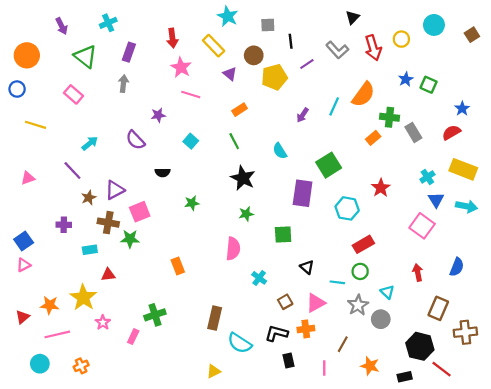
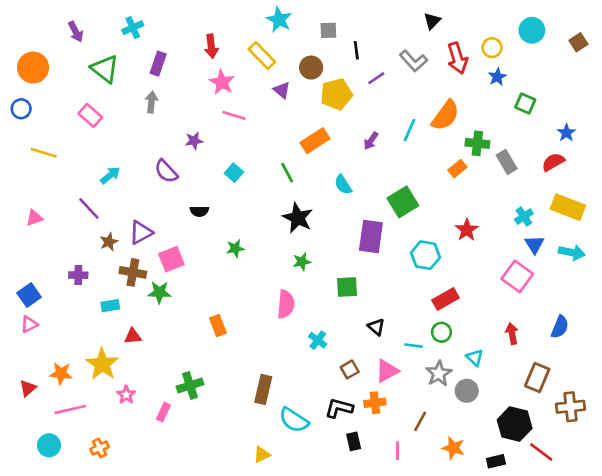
blue star: (406, 79) -> (497, 77), moved
orange rectangle: (240, 110) -> (315, 141), moved, size x1.5

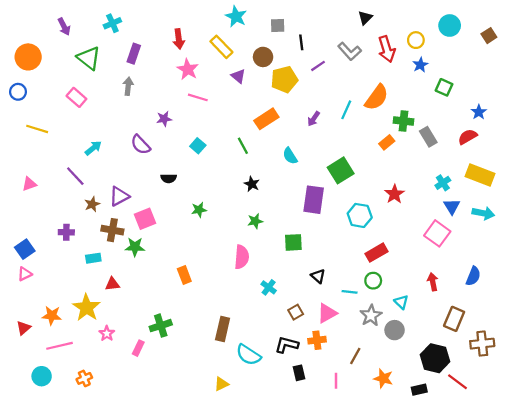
black star: (298, 218) -> (252, 184), size x0.6

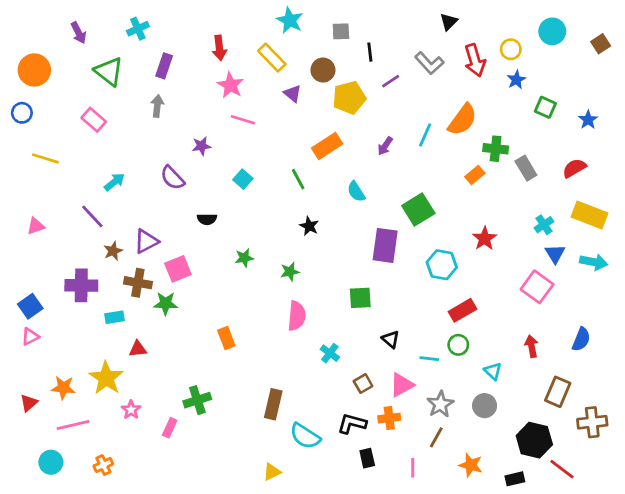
blue star: (479, 112) -> (588, 120), moved
green star: (255, 221) -> (290, 272), moved
purple cross: (66, 232) -> (81, 285), size x1.6
gray star: (371, 315) -> (440, 404), moved

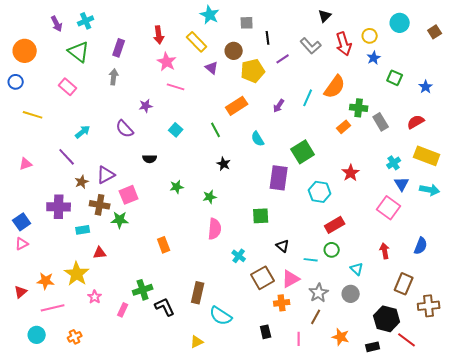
cyan cross: (138, 29) -> (86, 21), moved
brown square: (363, 384) -> (263, 278), size x1.6
black L-shape: (352, 424) -> (165, 307), moved, turned 50

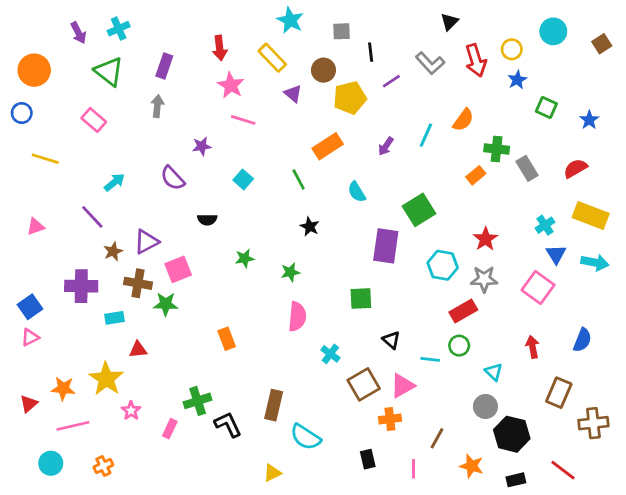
orange semicircle: (335, 87) -> (463, 120), size x0.7
gray star: (319, 293) -> (484, 279), moved, turned 30
black hexagon: (387, 319) -> (512, 434), moved

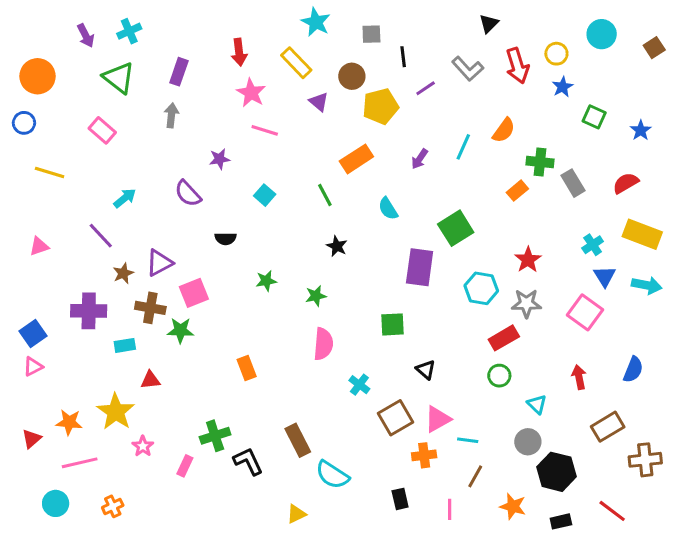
cyan line: (430, 359) -> (468, 440), moved
brown rectangle: (559, 393) -> (608, 427), turned 36
brown rectangle: (274, 405) -> (298, 440), turned -40

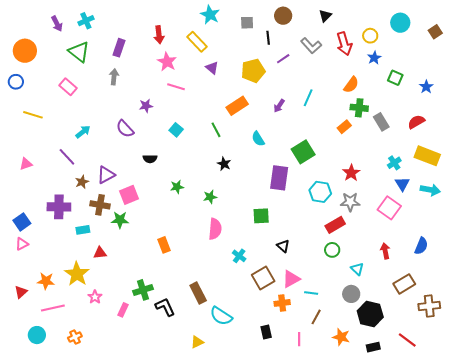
brown circle: (352, 76) -> (283, 16), moved
orange semicircle: (504, 130) -> (351, 85), moved

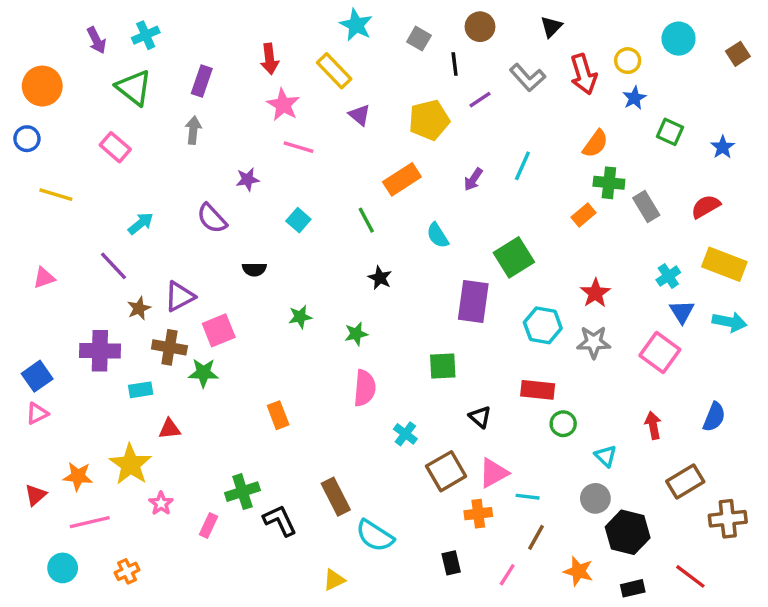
gray square: (247, 23) -> (419, 39), turned 32
red rectangle: (335, 225) -> (538, 390), moved, turned 36
pink line: (299, 339) -> (507, 575), turned 32

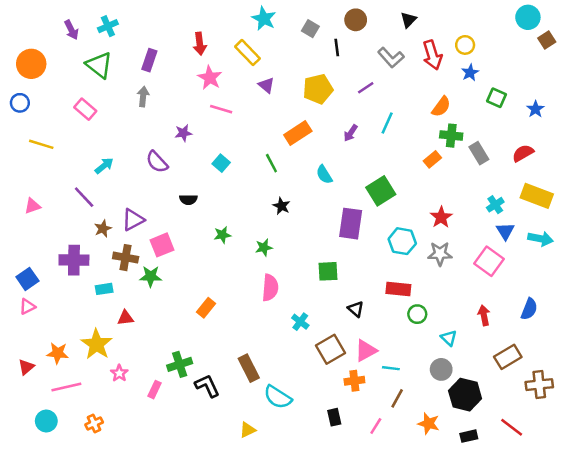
cyan circle: (679, 39) -> (528, 17), moved
purple line: (480, 100) -> (366, 88), moved
orange rectangle: (278, 415) -> (206, 308), turned 60

